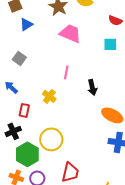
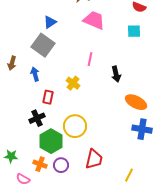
blue triangle: (26, 24) -> (50, 22), moved
gray square: (19, 58) -> (43, 45), size x1.6
blue arrow: (11, 87) -> (35, 74), turned 32

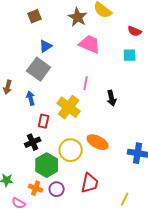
yellow cross: (73, 83) -> (69, 107), size x1.6
orange ellipse: (136, 102) -> (98, 142), moved

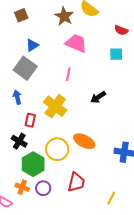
pink line: (86, 83) -> (68, 74), moved
black arrow: (112, 98) -> (98, 97), turned 70
black cross: (33, 142) -> (19, 141), turned -35

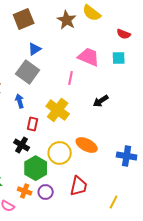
brown square: (21, 15) -> (24, 19), size x1.5
pink trapezoid: (76, 43) -> (89, 57), moved

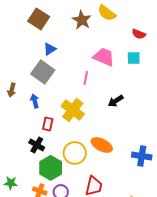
brown square: (24, 19) -> (39, 19), turned -35

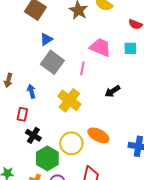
gray square: (43, 72) -> (52, 62), moved
red rectangle: (48, 124) -> (22, 114), moved

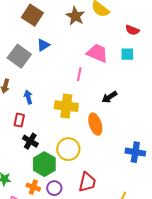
gray square: (52, 62) -> (19, 56), moved
yellow cross: (69, 100) -> (66, 106), turned -30
orange ellipse: (98, 135) -> (95, 124), moved, turned 45

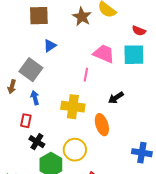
brown square: (32, 15) -> (39, 16), turned -35
cyan square: (127, 54) -> (134, 55), size x1.6
gray square: (19, 56) -> (31, 70), moved

